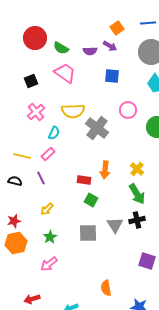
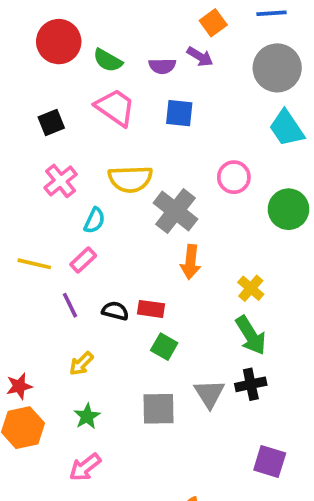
blue square: (112, 76) -> (179, 113), moved
orange arrow: (105, 170) -> (191, 262), moved
black semicircle: (15, 181) -> (115, 311), moved

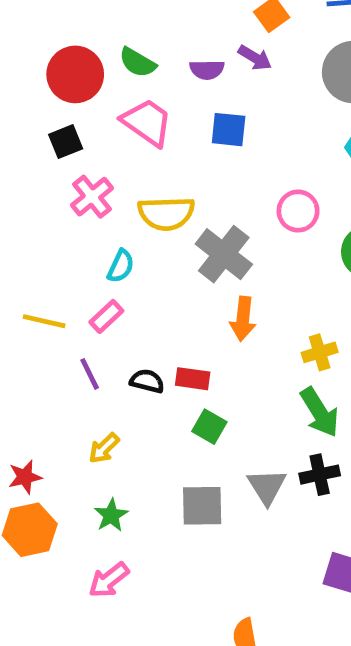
red circle: (59, 42) -> (75, 74), moved
pink cross: (61, 181) -> (92, 197), moved
yellow cross: (251, 288) -> (320, 352), turned 32

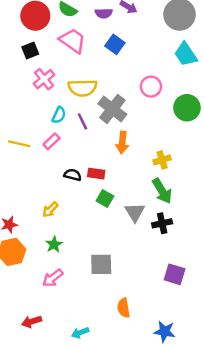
blue square: (229, 130) -> (115, 44), turned 30
purple line: (90, 374) -> (83, 121), moved
gray triangle: (267, 487) -> (135, 212), moved
gray square: (202, 506) -> (101, 264), moved

